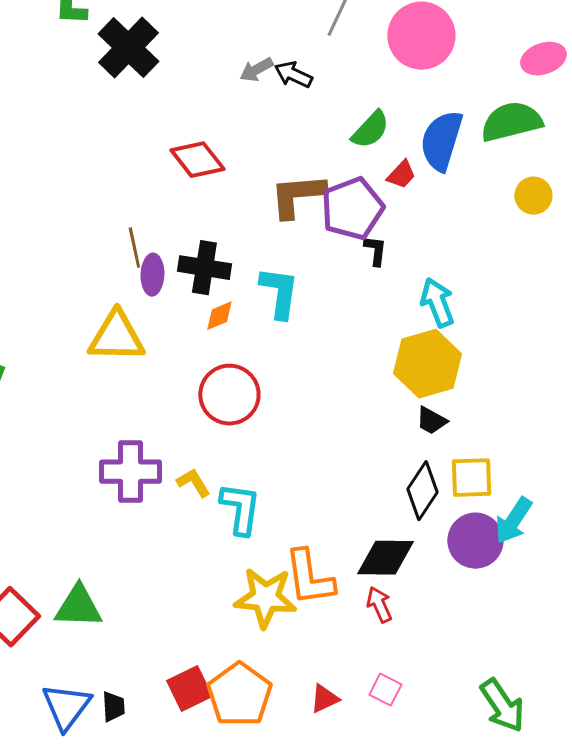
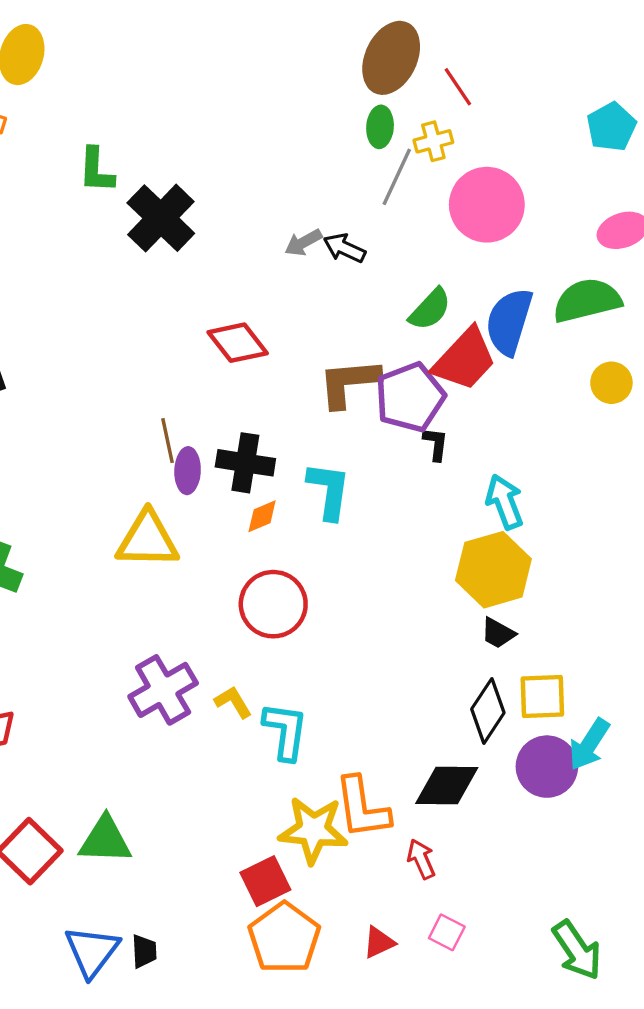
red trapezoid: (401, 175) -> (465, 359), size x2.0
purple cross: (130, 472) -> (163, 690), turned -30
red arrow: (379, 605) -> (421, 859), moved
red square: (189, 689) -> (265, 881), moved

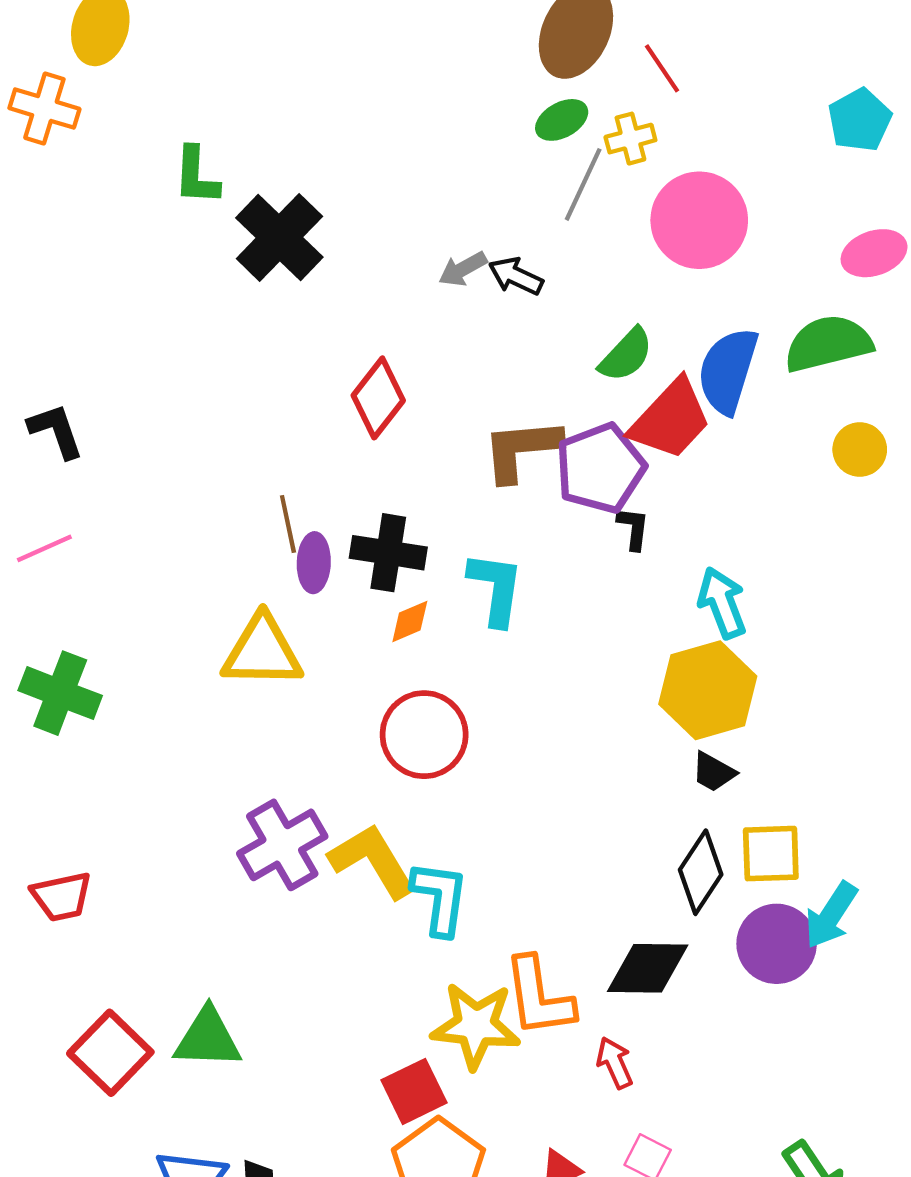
green ellipse: (380, 127) -> (562, 120), turned 57
red diamond: (238, 343) -> (378, 398), turned 76
yellow L-shape: (233, 702) -> (373, 861), size x1.8

